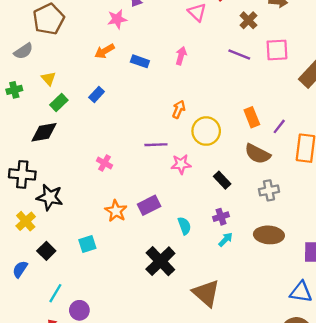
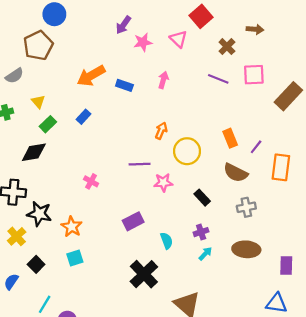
pink star: (117, 19) -> (143, 42), moved
orange arrow: (105, 51) -> (91, 76), size x1.5
orange star: (116, 211) -> (72, 227), moved

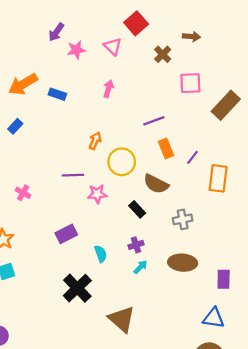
purple line: (218, 79) -> (154, 121), moved, turned -42
pink arrow: (163, 80) -> (108, 89), moved
brown semicircle: (236, 173) -> (156, 184), moved

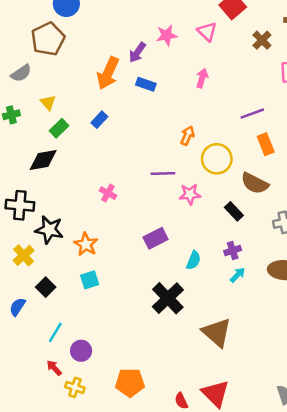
purple arrow: (56, 32) -> (137, 52), moved
orange arrow: (23, 84) -> (108, 73), turned -36
cyan semicircle: (101, 254) -> (194, 260), turned 42

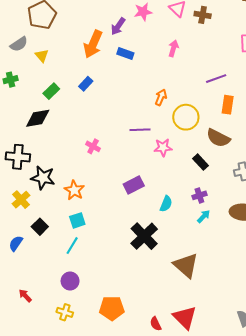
brown cross: (262, 40) -> (203, 15), moved, turned -35
yellow triangle: (48, 103) -> (42, 56), moved
orange rectangle: (266, 144) -> (228, 105), turned 30
cyan line: (55, 332) -> (72, 246), moved
red arrow: (54, 368) -> (25, 296), moved

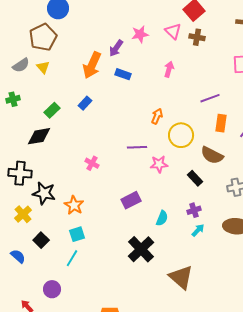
yellow triangle: (42, 56) -> (43, 67), moved
blue semicircle: (16, 243) -> (18, 256), turned 98
purple circle: (70, 281) -> (52, 289), moved

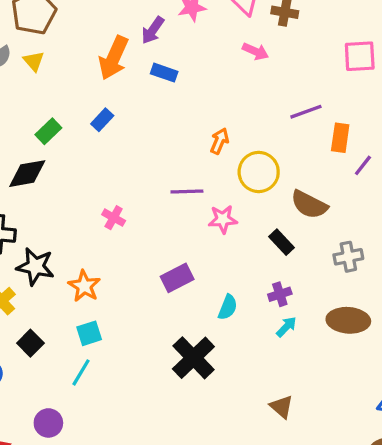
pink arrow: (169, 69) -> (255, 51), moved, turned 98
orange rectangle: (221, 123) -> (340, 138), moved
brown triangle: (181, 277) -> (281, 407), moved, size x0.6

